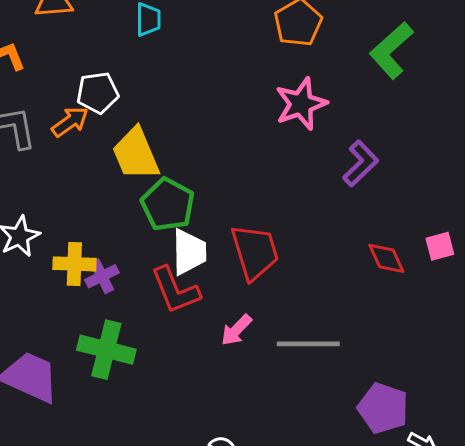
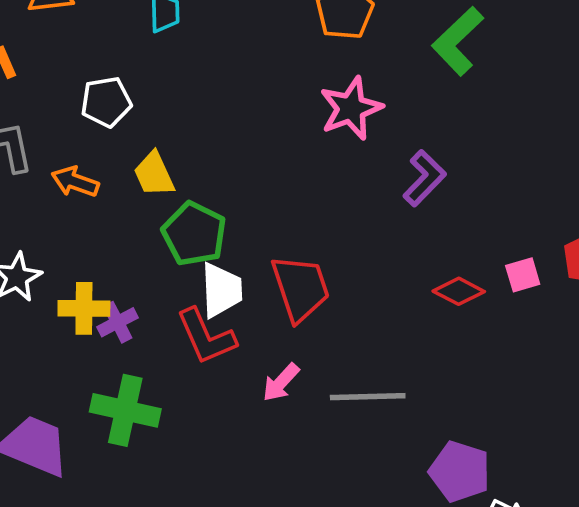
orange arrow: (70, 122) -> (75, 182), moved, turned -123
yellow trapezoid: (136, 154) -> (154, 174), size x0.7
red diamond: (386, 258) -> (459, 291), turned -36

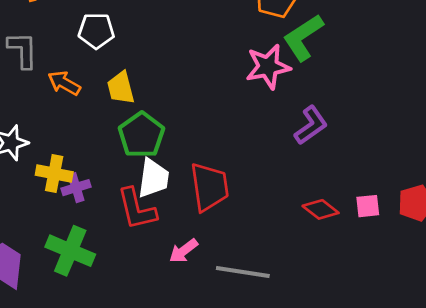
green L-shape: (458, 41) -> (303, 37), moved

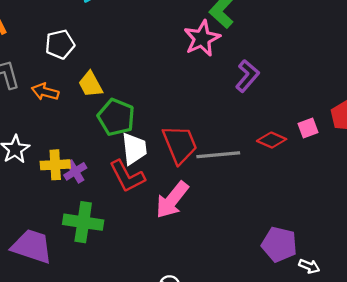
pink arrow: (183, 251) -> (172, 200), size x1.6
gray line: (243, 272) -> (218, 155), moved

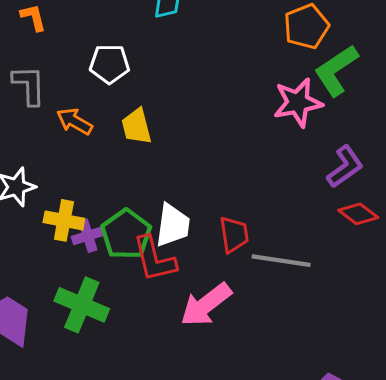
green pentagon: (116, 117) -> (126, 234), moved
red diamond: (272, 140) -> (358, 214), moved
red trapezoid: (180, 144) -> (234, 234), size x0.7

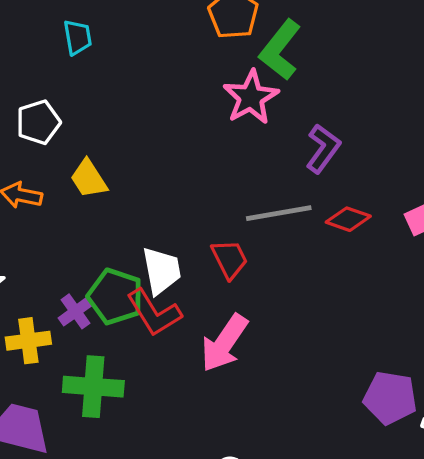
red diamond: (358, 214) -> (348, 219), moved
yellow cross: (64, 220) -> (28, 341), moved
gray line: (281, 261) -> (279, 213), moved

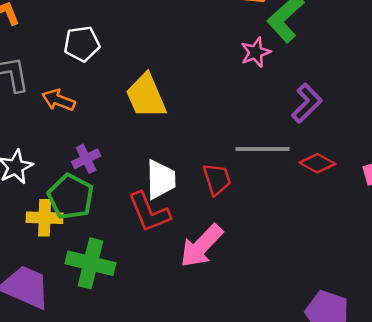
pink star: (251, 97) -> (256, 52), size x0.7
yellow trapezoid: (89, 179) -> (146, 96), moved, size x1.4
green pentagon: (115, 296) -> (71, 197), moved
purple cross: (76, 311) -> (86, 159), moved

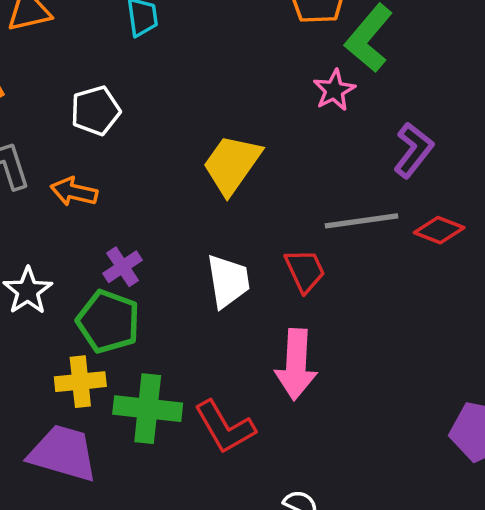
yellow trapezoid: (146, 96) -> (232, 164), moved, turned 66
red L-shape: (149, 212) -> (225, 427), moved
yellow cross: (45, 218) -> (80, 382), moved
pink arrow: (201, 246) -> (296, 364), turned -33

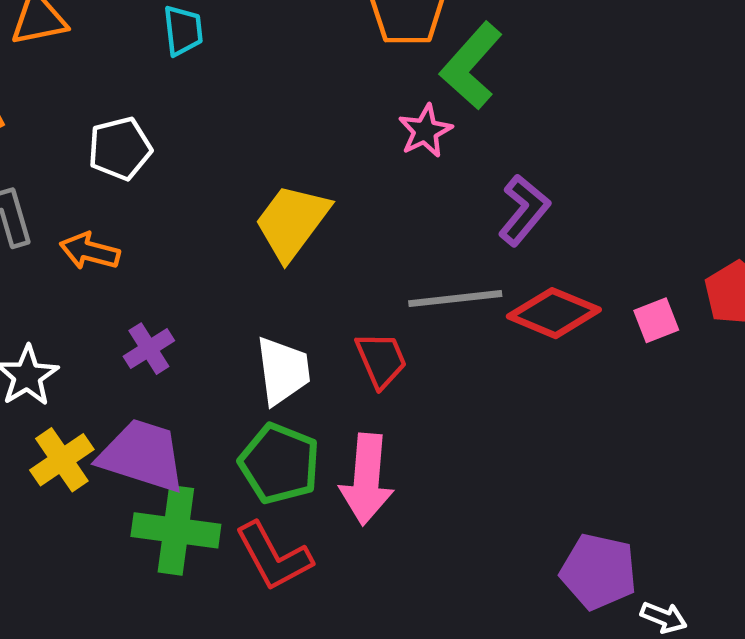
red diamond: (439, 230) -> (554, 313), size x1.4
green pentagon: (108, 321) -> (279, 463), moved
yellow cross: (80, 382) -> (62, 460), moved, turned -30
purple trapezoid: (63, 453) -> (142, 456), moved

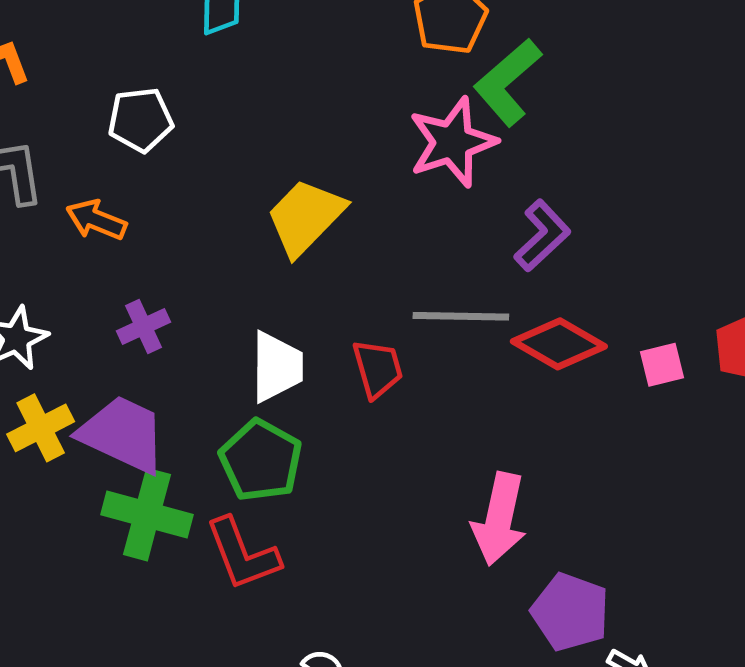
pink star: (425, 131) -> (452, 142), size x1.6
pink arrow: (367, 479) -> (499, 519), moved

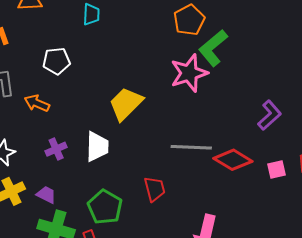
purple L-shape: (542, 236) -> (270, 115), moved
white trapezoid: (277, 367) -> (97, 147), moved
red trapezoid: (378, 369) -> (155, 189), moved
purple trapezoid: (123, 434) -> (46, 195), size x0.5

